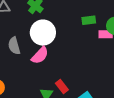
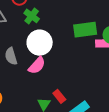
green rectangle: (89, 20) -> (85, 30), size x1.6

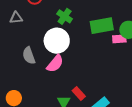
green cross: (32, 16) -> (65, 16), moved

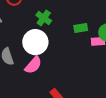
green rectangle: (102, 26) -> (81, 28), size x0.6

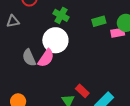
pink semicircle: (33, 65) -> (46, 58), moved

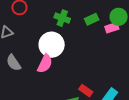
green cross: (61, 15) -> (62, 18), moved
gray semicircle: (29, 58) -> (14, 63), moved

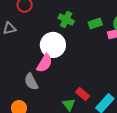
gray semicircle: (14, 63) -> (31, 82), moved

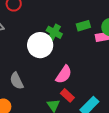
green cross: (66, 19) -> (54, 32), moved
pink semicircle: (45, 63) -> (64, 74), moved

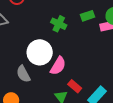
white circle: (40, 45) -> (40, 52), moved
pink semicircle: (64, 74) -> (58, 66), moved

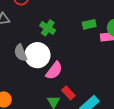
green cross: (59, 24) -> (48, 28), moved
gray semicircle: (23, 74) -> (21, 53), moved

